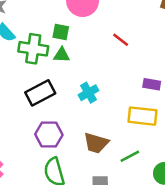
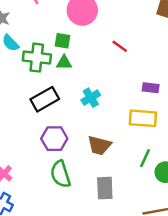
green line: (130, 156) -> (145, 158), moved, turned -36

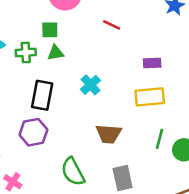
green cross: (37, 58) -> (26, 53), size x0.7
black rectangle: (45, 99) -> (42, 95), turned -40
purple hexagon: (54, 139) -> (33, 132), moved

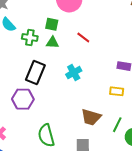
red line: (112, 25) -> (83, 38), moved
yellow rectangle: (150, 97) -> (117, 91), size x0.6
brown trapezoid: (109, 134) -> (91, 117), moved

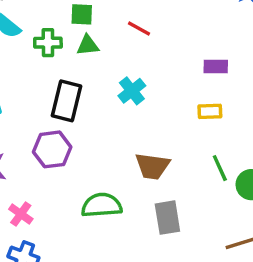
brown trapezoid: (91, 117) -> (152, 166), moved
green line: (117, 125) -> (220, 168), turned -42
green semicircle: (46, 136) -> (102, 205), turned 110

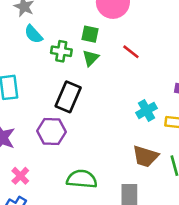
green triangle: (88, 45) -> (91, 58), turned -48
cyan cross: (132, 91) -> (147, 110), moved
brown trapezoid: (152, 166) -> (145, 156), moved

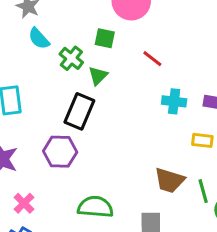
green cross: (61, 51) -> (71, 58), turned 30
green triangle: (91, 58) -> (98, 76), moved
cyan cross: (147, 110) -> (174, 101), moved, turned 36

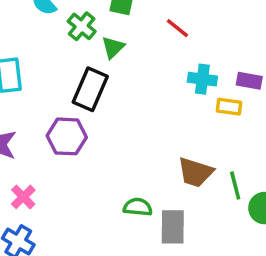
yellow rectangle: (202, 140) -> (229, 107), moved
green semicircle: (95, 207) -> (138, 207), moved, size x0.7

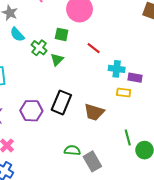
cyan cross: (202, 79) -> (117, 69), moved
black rectangle: (90, 89) -> (61, 102), moved
brown trapezoid: (196, 172) -> (94, 112), moved
gray rectangle: (173, 227) -> (92, 161), turned -30

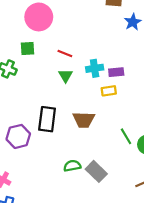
green triangle: (57, 60) -> (66, 76), moved

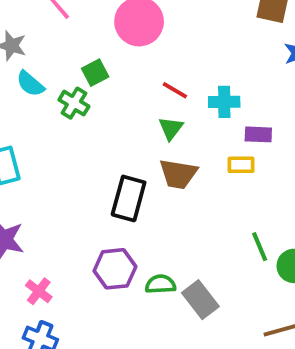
green square: (27, 49) -> (95, 73), moved, turned -32
cyan cross: (95, 68) -> (224, 102), moved
brown trapezoid: (84, 120) -> (178, 174), moved
purple hexagon: (18, 136) -> (115, 269), moved

